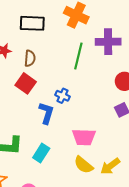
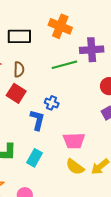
green line: (78, 56) -> (64, 65), turned 65

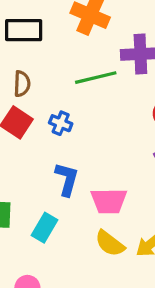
blue cross: (52, 103) -> (61, 123), moved
blue L-shape: (37, 120) -> (67, 179), moved

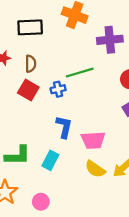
green line: (96, 78) -> (80, 73), moved
blue cross: (61, 123) -> (58, 89), turned -32

